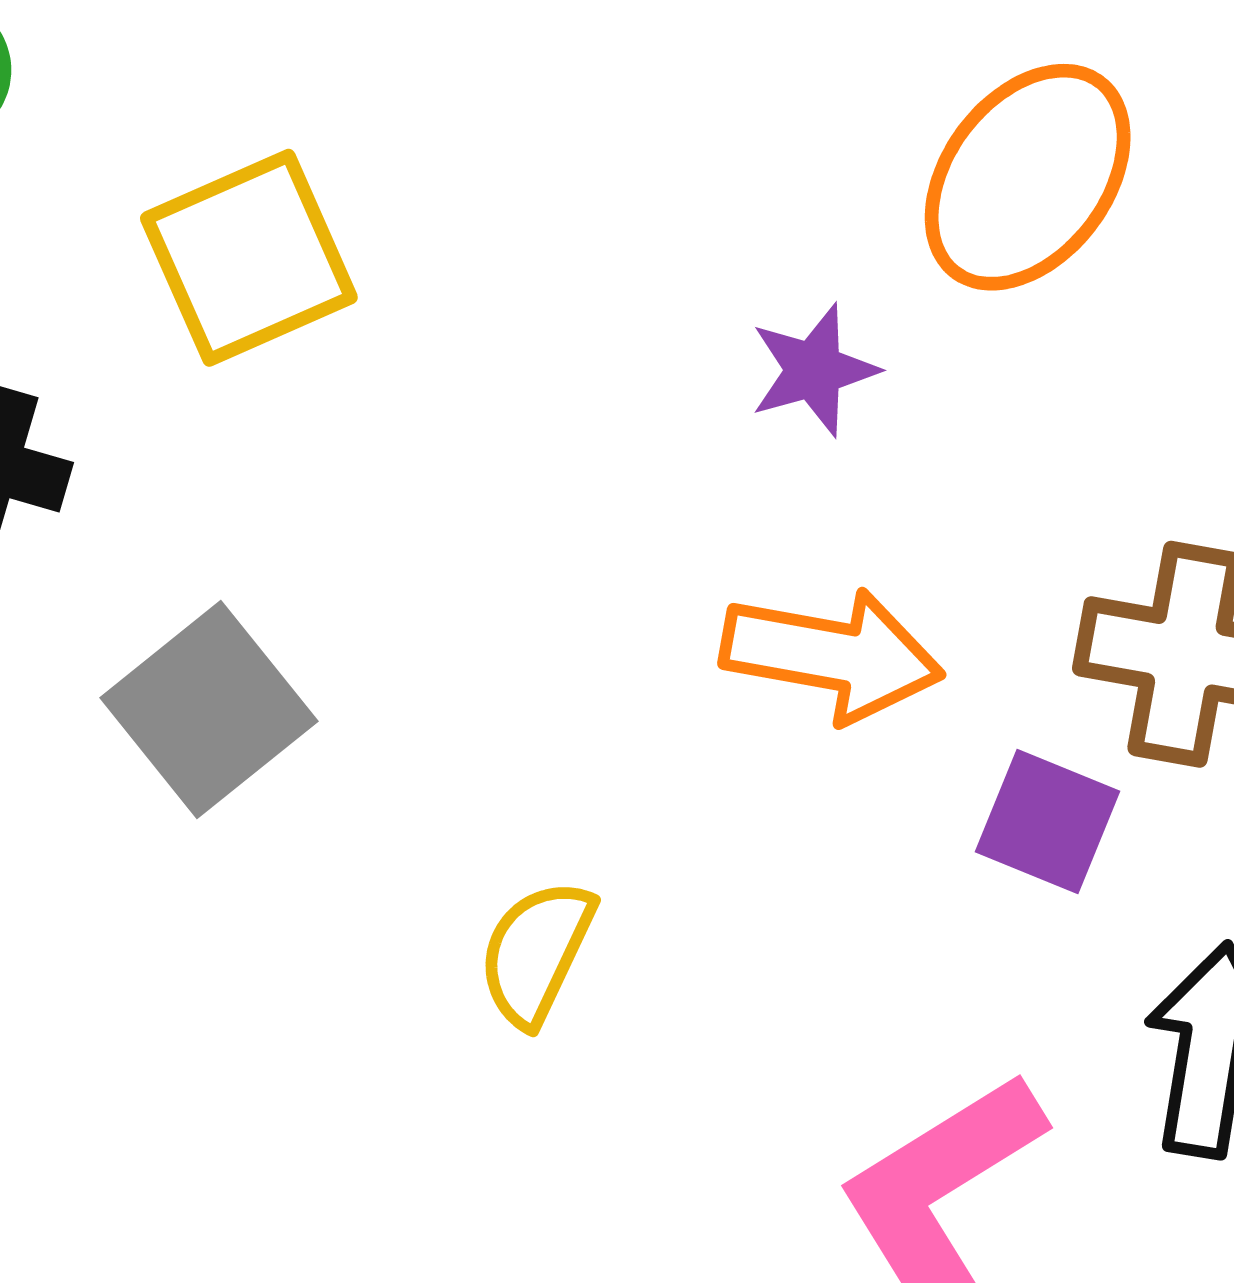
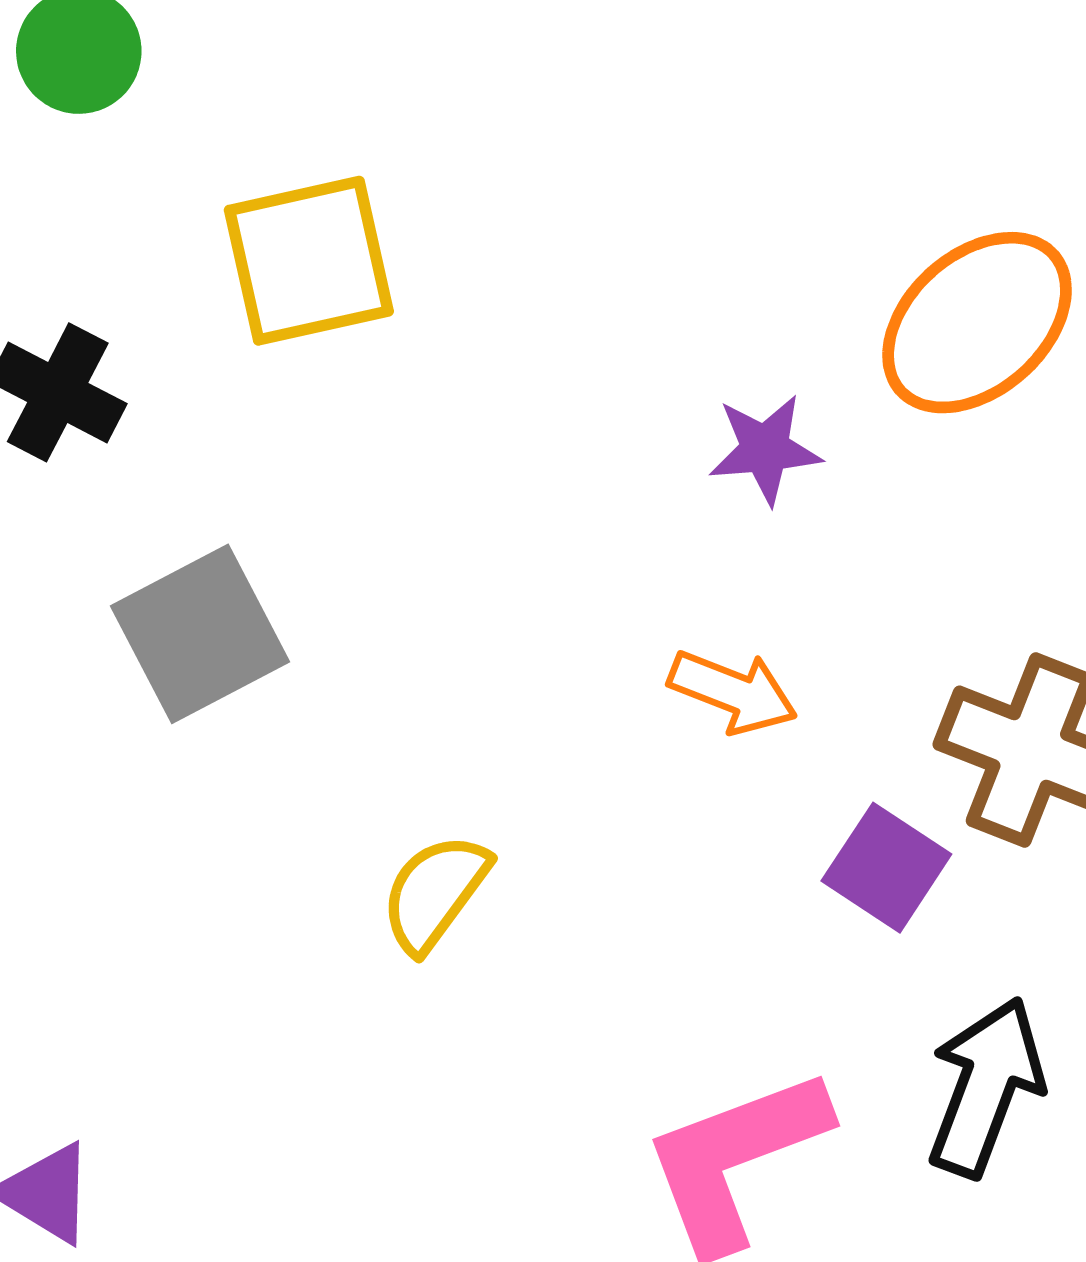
orange arrow: (832, 655) -> (733, 692), size x0.7

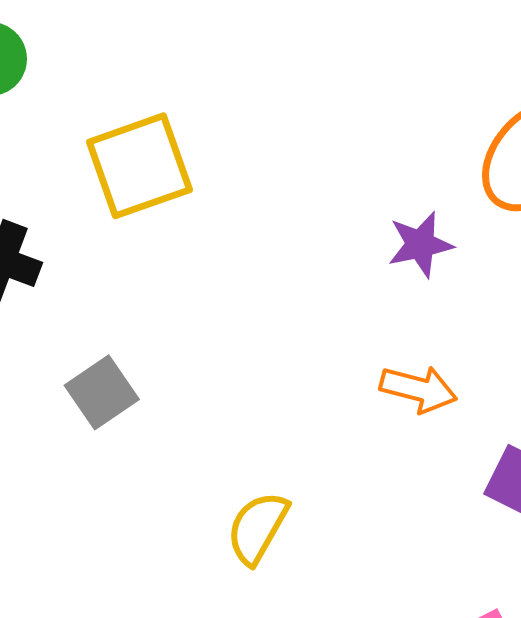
gray square: (200, 634) -> (102, 392), size x0.7

